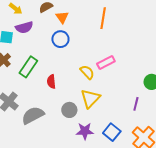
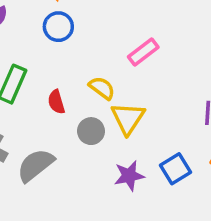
yellow semicircle: (87, 72) -> (102, 88), moved
gray circle: (69, 110) -> (91, 131), moved
blue square: (112, 132) -> (175, 169), turned 30

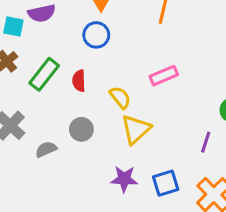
red semicircle: (56, 102) -> (79, 81), moved
gray circle: (91, 131) -> (81, 129), moved
gray semicircle: (36, 165) -> (46, 149), size x0.6

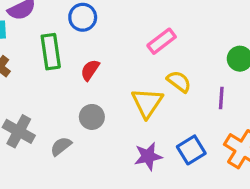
green rectangle: (44, 74) -> (51, 52), moved, turned -32
red semicircle: (79, 81) -> (90, 70), moved, turned 50
yellow semicircle: (120, 97) -> (179, 81), moved

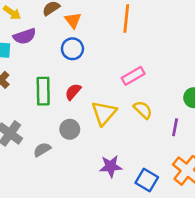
green rectangle: (51, 52) -> (43, 91), moved
yellow triangle: (147, 103) -> (104, 113), moved
blue square: (191, 150) -> (147, 180), moved, turned -35

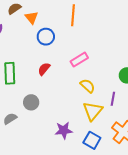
blue circle: (72, 49) -> (46, 37), moved
red semicircle: (73, 92) -> (44, 69), moved
yellow triangle: (104, 113) -> (93, 111), moved

